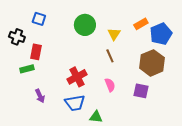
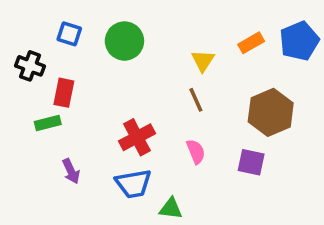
green circle: (85, 25) -> (124, 41), moved
blue pentagon: (161, 34) -> (299, 41), moved

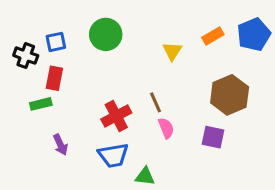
blue square: (69, 34) -> (56, 42), moved, turned -30
brown line: (196, 100) -> (156, 102), moved

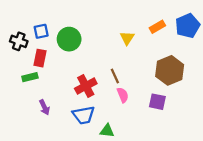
green circle: (106, 34) -> (69, 39), moved

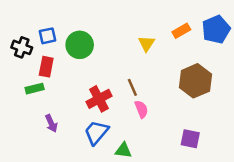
purple square: (157, 102) -> (190, 139), moved
blue trapezoid: (84, 115) -> (96, 132), turned 140

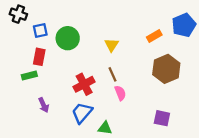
orange rectangle: (181, 31) -> (154, 36), moved
yellow triangle: (147, 44) -> (112, 45), moved
black cross: (22, 47) -> (18, 14), moved

